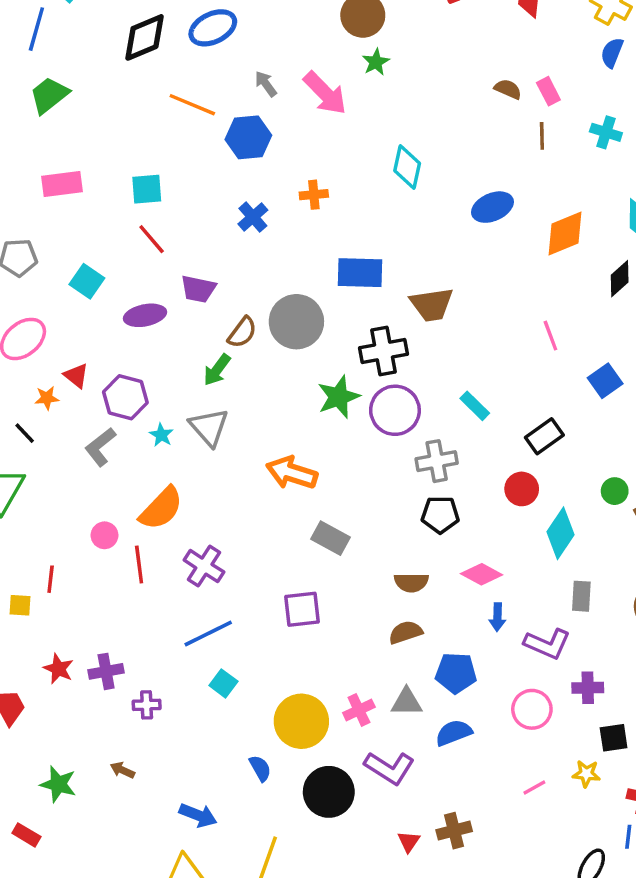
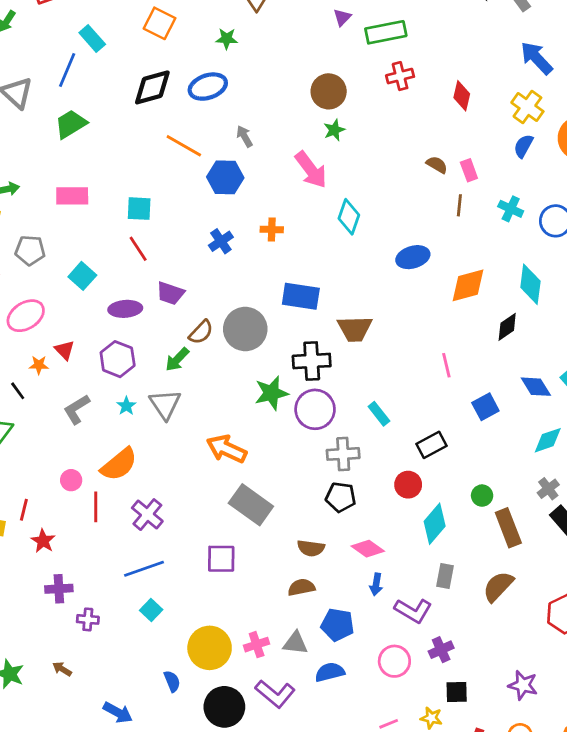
pink arrow: (325, 93) -> (311, 170), moved
purple hexagon: (125, 397) -> (118, 359), moved
gray rectangle: (330, 538) -> (251, 505), size x1.4
red star: (58, 669) -> (43, 541), moved
purple cross: (588, 688) -> (441, 650), turned -30

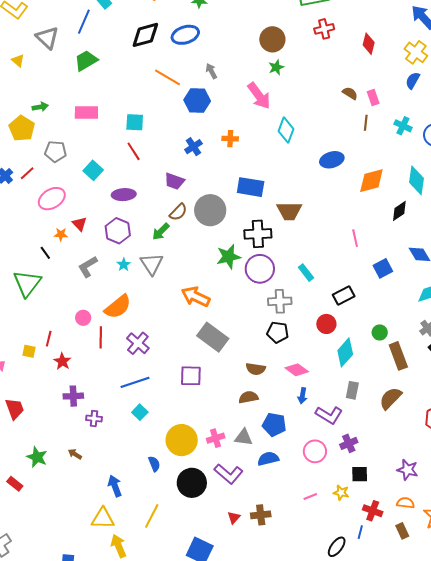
purple trapezoid: (170, 293) -> (174, 181), moved
blue arrow: (118, 713) -> (115, 486), turned -140

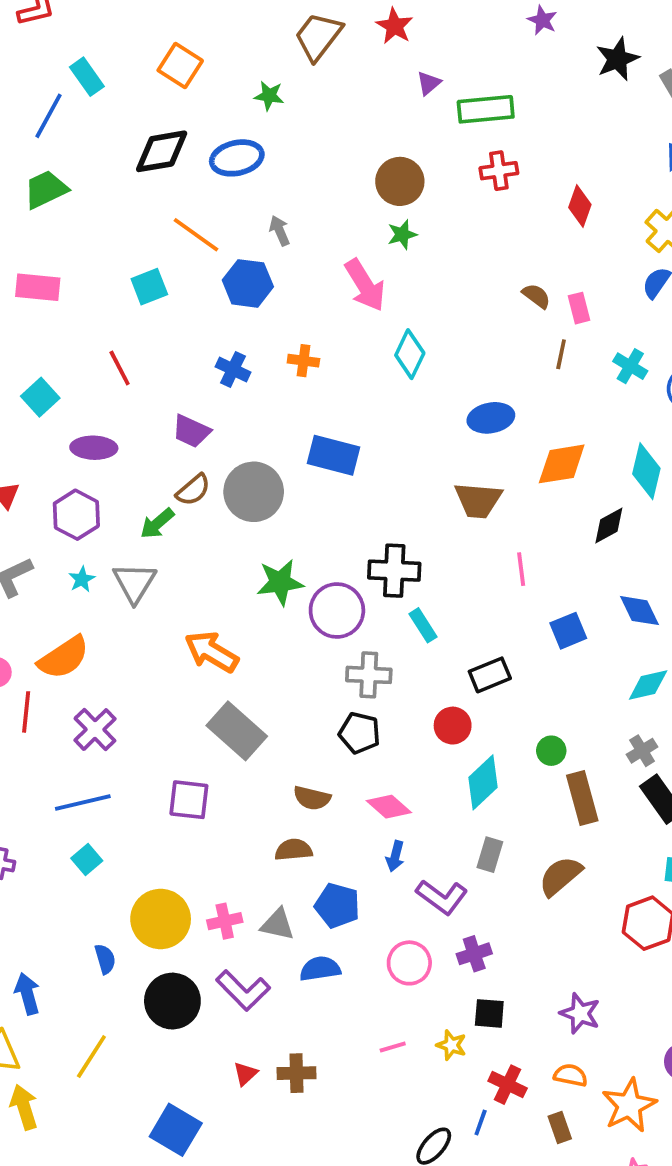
cyan square: (135, 122) -> (149, 287), moved, turned -30
blue cross: (193, 147) -> (233, 369), turned -36
brown trapezoid: (289, 211) -> (478, 500), moved
black cross: (258, 234) -> (394, 571), moved

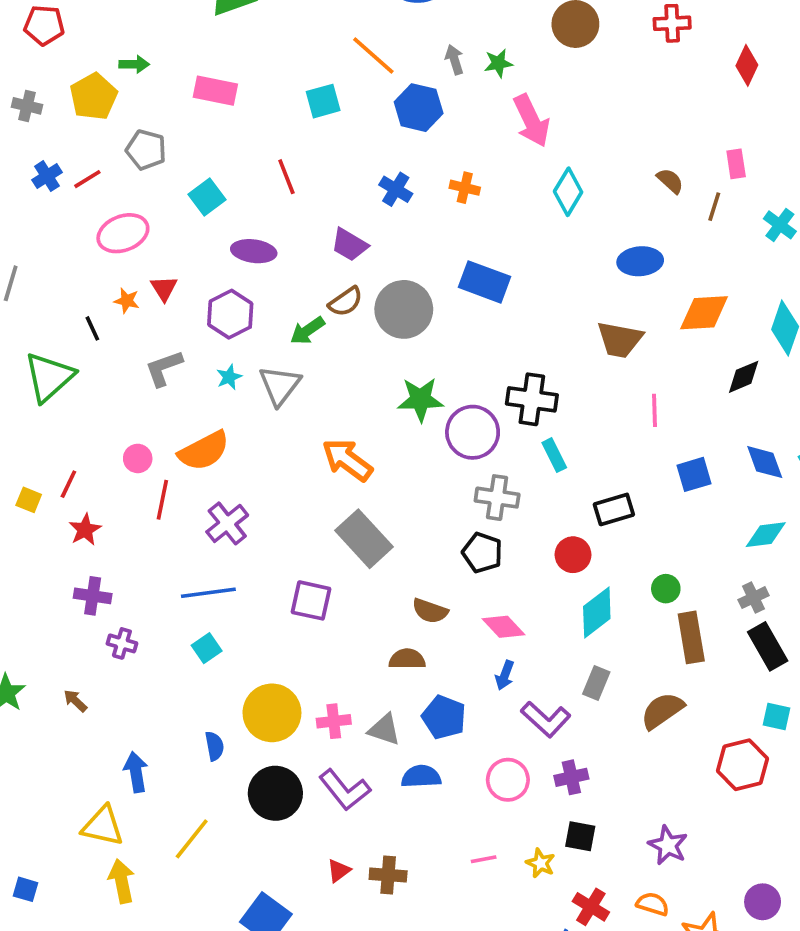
green star: (402, 235) -> (498, 63), moved
brown semicircle: (536, 296) -> (670, 181), moved

